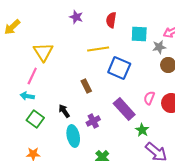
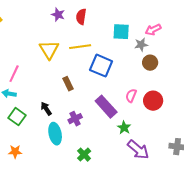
red semicircle: (111, 20) -> (81, 17), moved
yellow triangle: (43, 52) -> (49, 50), moved

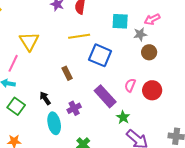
yellow triangle: (49, 50) -> (29, 41), moved

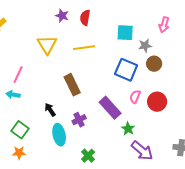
pink arrow: (152, 19) -> (164, 25), moved, turned -49
yellow triangle: (29, 41) -> (47, 45), moved
blue square: (100, 55) -> (126, 70), moved
brown rectangle: (67, 73) -> (72, 85), size x1.5
green square: (16, 106) -> (20, 130), moved

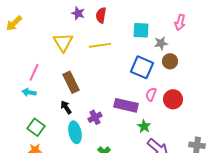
brown rectangle: (72, 85) -> (71, 82), moved
purple rectangle: (110, 108) -> (126, 105), turned -35

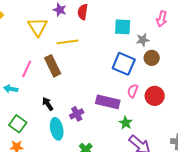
yellow triangle: (63, 42) -> (38, 27), moved
yellow line: (100, 45) -> (68, 42), moved
pink line: (34, 72) -> (27, 69), moved
brown rectangle: (71, 82) -> (53, 66), moved

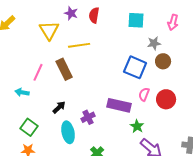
cyan square: (123, 27) -> (136, 20), moved
black arrow: (48, 104) -> (59, 107), turned 80

